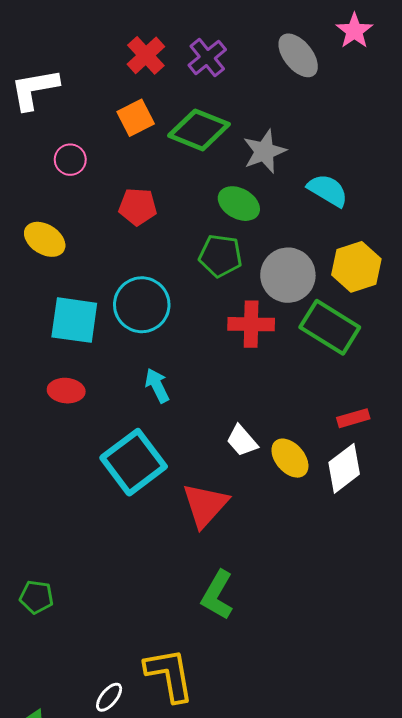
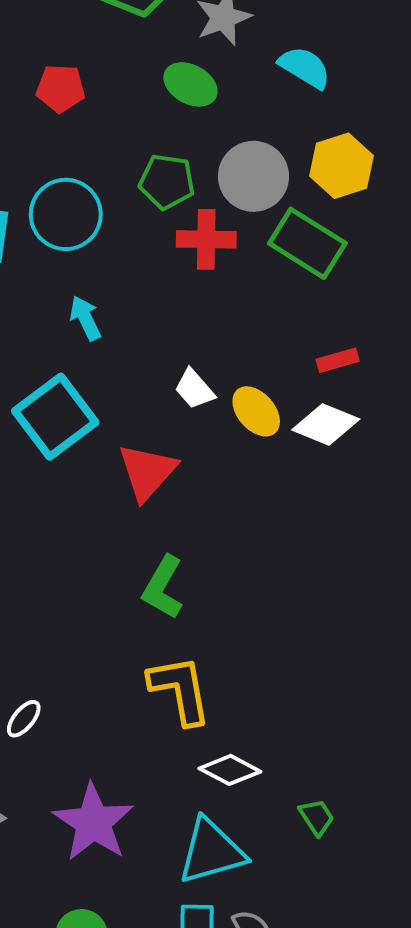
green pentagon: (220, 256) -> (167, 182), moved
white diamond: (344, 468) -> (326, 425), turned 60
yellow L-shape: (169, 675) -> (180, 690), moved

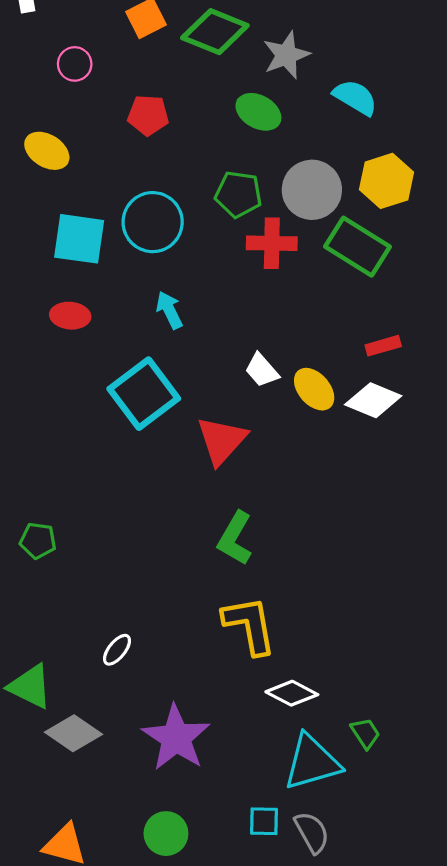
cyan triangle: (212, 851) -> (312, 762), moved

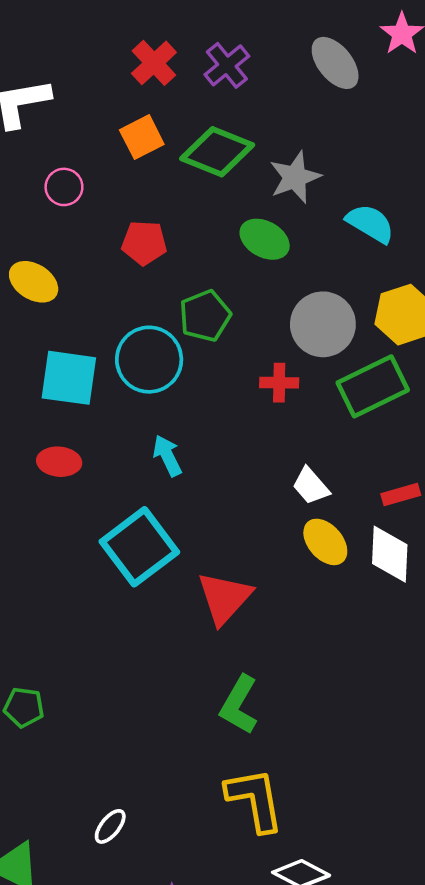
green pentagon: (238, 194) -> (205, 316), moved, turned -30
red cross: (272, 243) -> (279, 383), size x0.7
green rectangle: (358, 247) -> (373, 386), turned -58
white trapezoid: (262, 370) -> (311, 486), moved
white diamond: (373, 400) -> (390, 554), turned 70

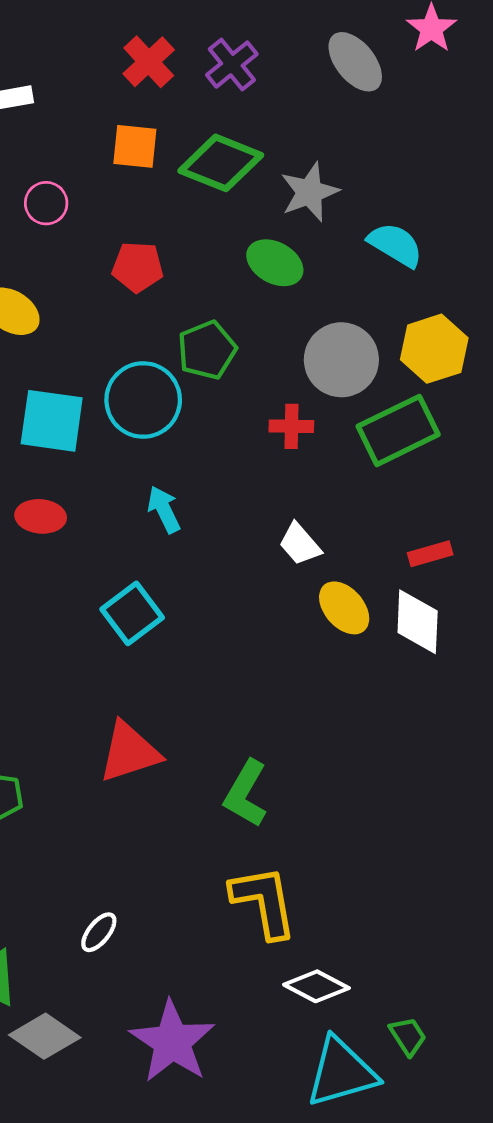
orange square: (142, 137) -> (135, 146), turned 33
white trapezoid: (311, 486) -> (300, 544), moved
cyan square: (139, 547) -> (132, 613), size x0.7
red triangle: (224, 598) -> (129, 752), moved, turned 30

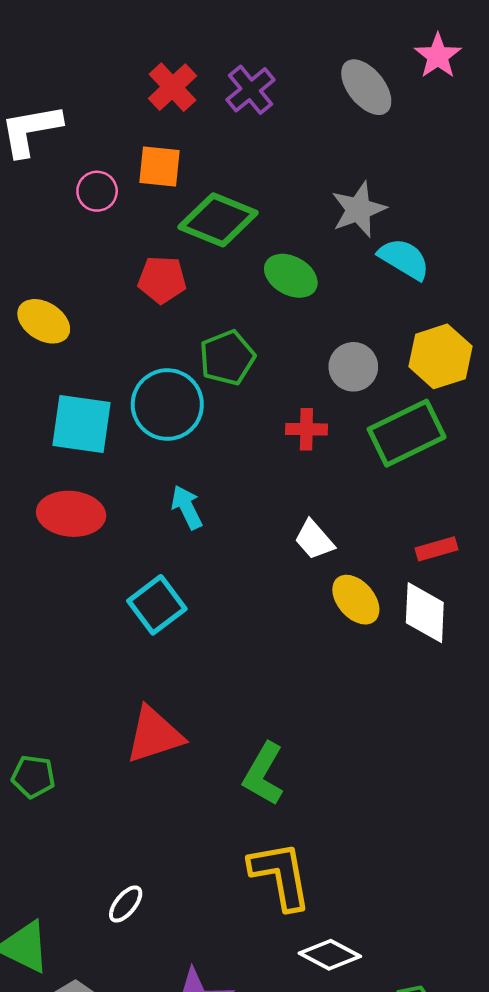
green diamond: (221, 163) -> (218, 220), moved
gray star: (309, 192) -> (358, 209), moved
pink circle: (46, 203) -> (97, 191), moved
gray circle: (341, 360) -> (353, 367), size x0.7
red ellipse: (41, 516) -> (71, 514), size x1.4

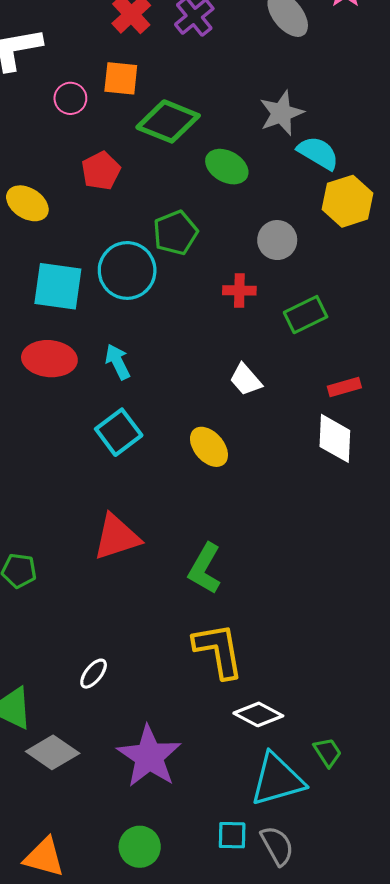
red pentagon: (162, 280) -> (101, 171), moved, turned -30
yellow hexagon: (440, 356) -> (348, 201), moved
green rectangle: (407, 433) -> (306, 315), moved, size x0.7
cyan arrow: (187, 507) -> (118, 362), moved
yellow ellipse: (356, 600) -> (209, 447), moved

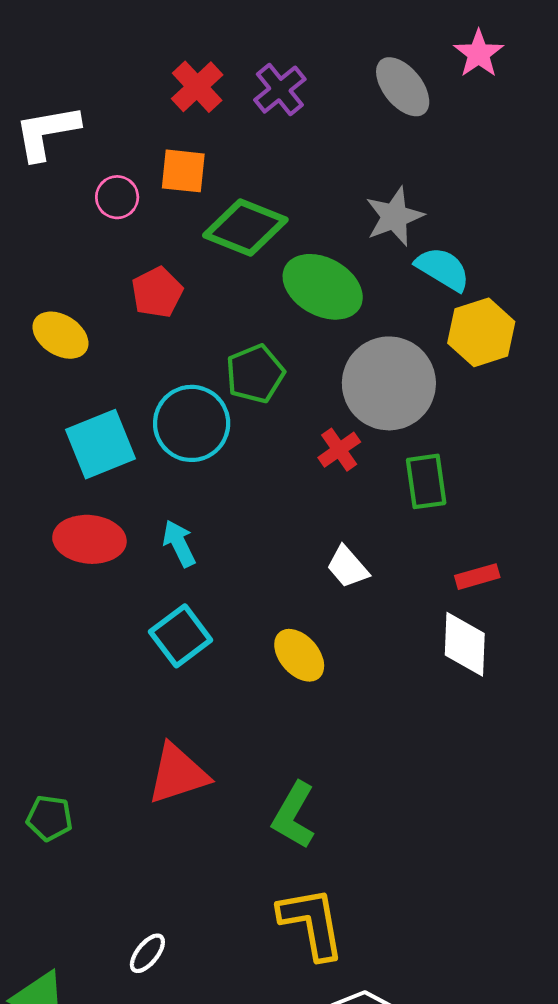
green ellipse: (227, 167) -> (323, 287), size x1.4
gray circle: (277, 240) -> (389, 383), size x1.8
cyan square: (58, 286) -> (101, 444), turned -30
red cross: (239, 290) -> (339, 450), turned -36
green rectangle: (306, 315) -> (426, 481), turned -72

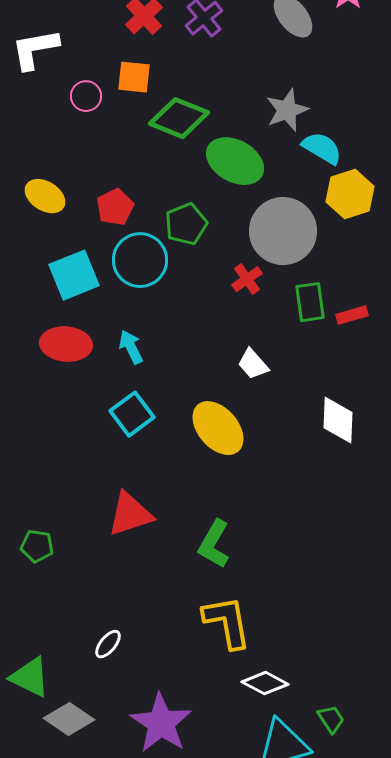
red pentagon: (157, 292) -> (115, 207), moved
red rectangle: (477, 577) -> (352, 315), moved
yellow ellipse: (299, 655) -> (218, 428), size x1.4

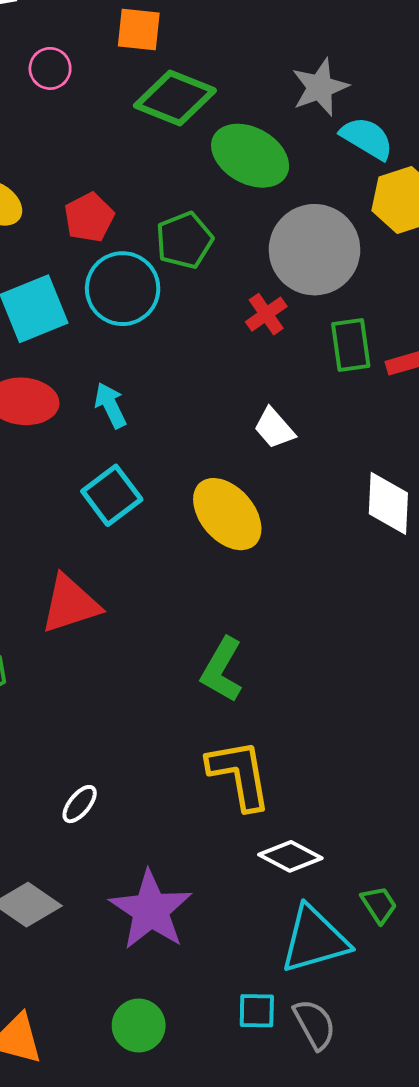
orange square: (134, 77) -> (139, 30), moved
red triangle: (130, 514) -> (70, 604), moved

